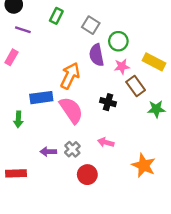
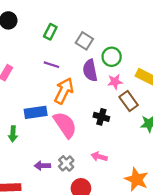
purple line: (23, 30) -> (51, 65), moved

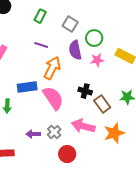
brown rectangle: (129, 101) -> (102, 104), moved
pink arrow: (99, 157) -> (83, 126), size x1.6
orange star: (137, 179) -> (114, 133), moved, turned 30

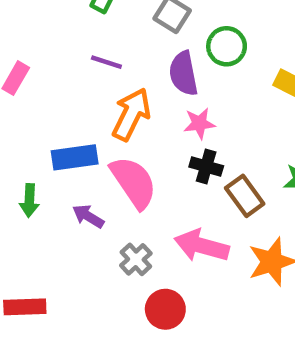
pink star: (97, 60) -> (199, 123), moved
purple arrow: (33, 134) -> (88, 216), moved, turned 32

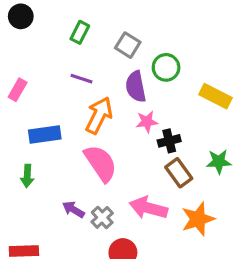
blue rectangle: (75, 157) -> (45, 134), moved
black cross: (206, 166) -> (169, 141), moved, turned -30
purple arrow: (88, 216) -> (73, 209), moved

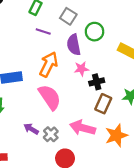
purple line: (81, 79) -> (43, 32), moved
brown rectangle: (179, 173) -> (103, 104), turned 60

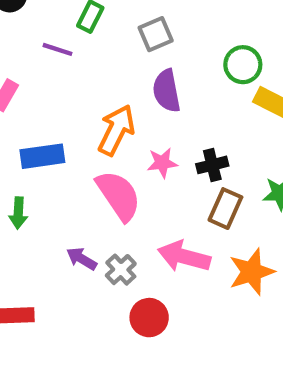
gray square: (68, 16) -> (156, 34), turned 35
purple line: (43, 32) -> (58, 49), moved
green circle: (95, 32) -> (243, 65), moved
pink star: (81, 69) -> (162, 163), moved

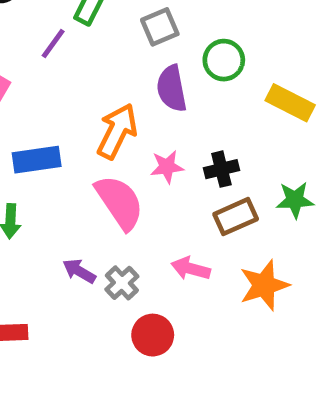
purple line: (58, 49) -> (53, 43), turned -72
green circle: (243, 65) -> (224, 60), moved
brown rectangle: (225, 209) -> (236, 217), turned 42
pink arrow: (184, 257) -> (191, 269), size x0.7

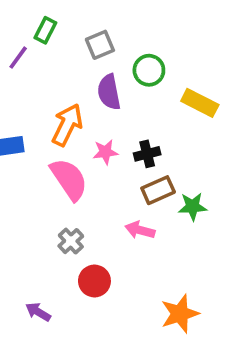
green star: (295, 200) -> (193, 207), moved
pink arrow: (191, 269) -> (140, 230), moved
purple arrow: (79, 271) -> (38, 312), moved
orange star: (264, 285) -> (180, 314), moved

